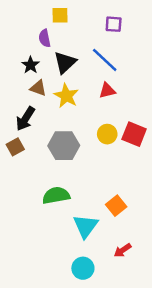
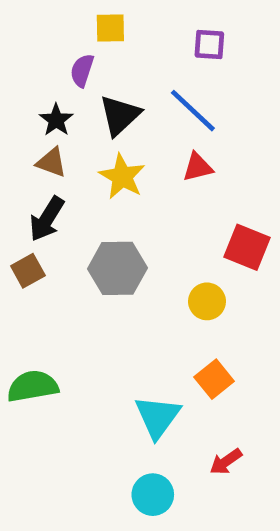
purple semicircle: (45, 38) -> (82, 70), turned 30
brown triangle: (38, 88) -> (51, 162), moved
yellow circle: (107, 134) -> (207, 301), moved
green semicircle: (56, 195) -> (33, 386), moved

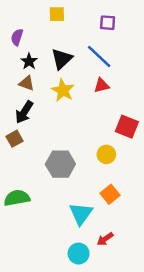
purple semicircle: (82, 70) -> (17, 37), moved
gray hexagon: (117, 268) -> (60, 164), moved
red arrow: (226, 462) -> (105, 239), moved

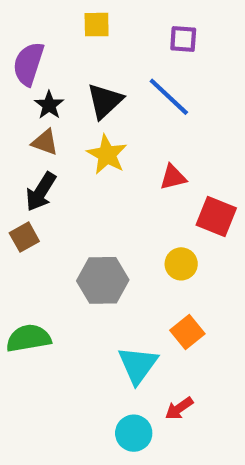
purple semicircle: (17, 37) -> (28, 64), size x1.5
red triangle: (102, 86) -> (173, 177), moved

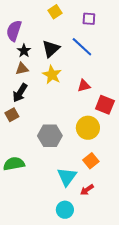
yellow square: (97, 25) -> (55, 12), moved, turned -32
brown triangle: (45, 142) -> (22, 69), turned -32
yellow circle: (181, 264) -> (88, 128), size x1.5
red arrow: (179, 408) -> (87, 190), moved

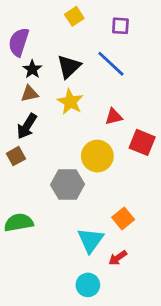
yellow circle: (88, 128) -> (97, 156), moved

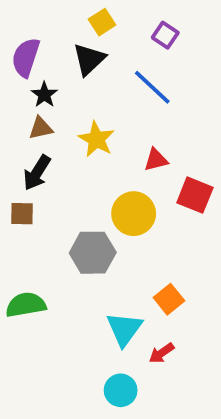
purple square: (120, 26) -> (165, 35), turned 30
black triangle: (69, 66) -> (89, 59), moved
brown square: (16, 156) -> (22, 214), turned 30

